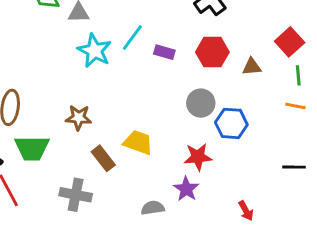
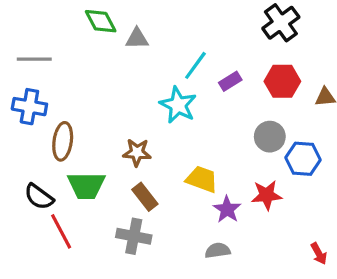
cyan star: (95, 51) -> (178, 105), moved
purple rectangle: (164, 52) -> (230, 81), turned -48
brown rectangle: (103, 158) -> (145, 197), moved
purple star: (186, 189) -> (227, 209), moved

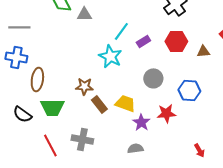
gray circle: (270, 137) -> (153, 78), moved
brown rectangle: (145, 197) -> (99, 104), moved
red line: (61, 231) -> (50, 145), moved

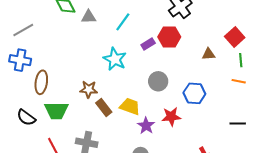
gray line: (19, 27) -> (23, 30), turned -30
cyan line: (121, 31) -> (123, 22), moved
red hexagon: (176, 41) -> (169, 37), moved

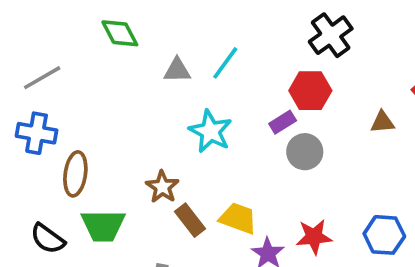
gray triangle: (89, 17) -> (177, 70), moved
purple rectangle: (148, 44) -> (283, 122), moved
gray circle: (158, 81) -> (305, 152), moved
brown star: (89, 89) -> (162, 187), turned 30
blue hexagon: (194, 93) -> (384, 235), moved

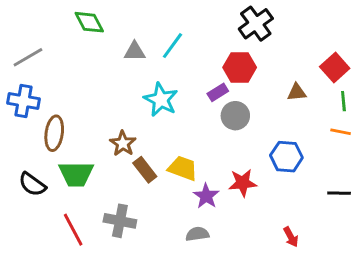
blue hexagon: (384, 235) -> (286, 157), moved

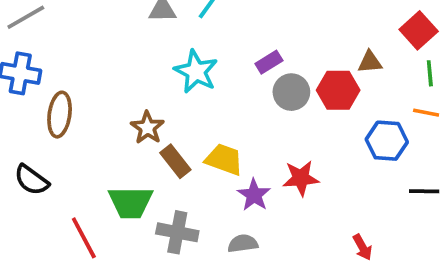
red hexagon: (240, 67) -> (338, 90), moved
blue hexagon: (286, 157) -> (387, 141), moved
green trapezoid: (76, 174) -> (131, 202), moved
gray cross: (120, 221) -> (177, 232), moved

